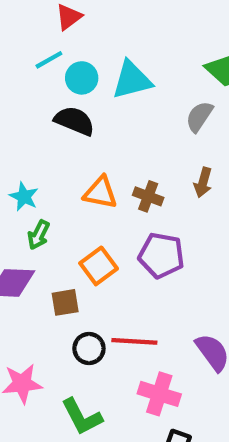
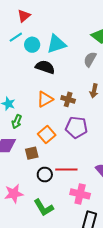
black semicircle: (74, 121) -> (45, 67), moved
orange triangle: (100, 193) -> (45, 99), turned -36

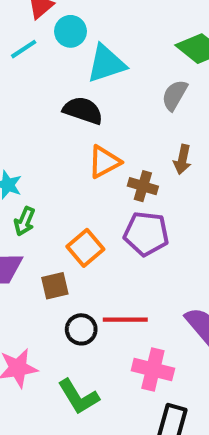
cyan circle: (32, 45) -> (70, 31), moved
orange triangle: (45, 99) -> (104, 162), moved
brown cross: (68, 99) -> (143, 186), moved

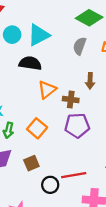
cyan circle: (70, 31) -> (12, 35), moved
orange square: (85, 248) -> (37, 128), moved

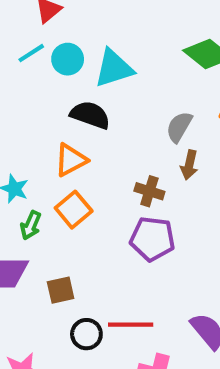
gray semicircle: (80, 46) -> (179, 127), moved
orange triangle: (47, 90) -> (71, 160), moved
orange square: (37, 128) -> (74, 210), moved

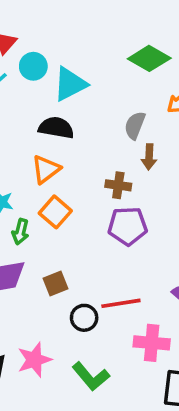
cyan circle: (68, 59) -> (33, 66), moved

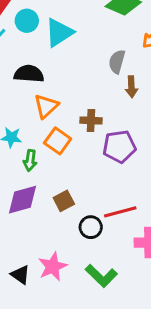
black semicircle: (56, 128) -> (29, 74), moved
brown cross: (118, 185) -> (91, 120), moved

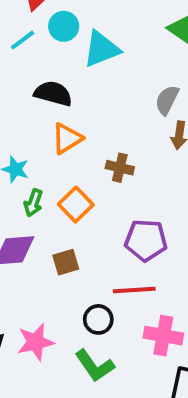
orange square: (58, 141) -> (76, 205), moved
purple pentagon: (119, 147) -> (146, 240), moved
black circle: (91, 227) -> (98, 319), moved

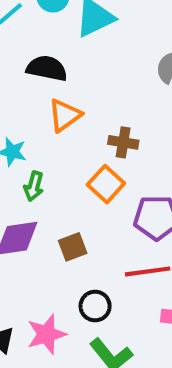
orange square: (76, 205) -> (106, 184), moved
black circle: (98, 319) -> (95, 306), moved

